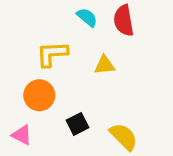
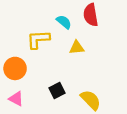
cyan semicircle: (87, 17) -> (64, 22), moved
orange circle: (39, 95) -> (15, 68), moved

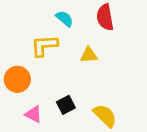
cyan semicircle: (64, 22) -> (65, 19), moved
pink triangle: (16, 99) -> (33, 114), moved

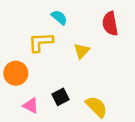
red semicircle: (105, 17) -> (110, 24), moved
yellow triangle: (89, 55) -> (82, 51), turned -42

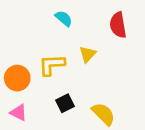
yellow L-shape: (41, 42) -> (52, 65), moved
pink triangle: (31, 106) -> (19, 113), moved

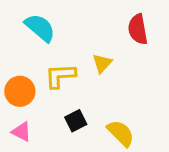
cyan semicircle: (64, 18) -> (40, 28), moved, size x1.5

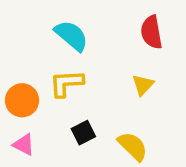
cyan semicircle: (40, 28) -> (71, 36), moved
yellow triangle: (102, 63) -> (143, 85), moved

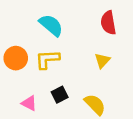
orange circle: (22, 100) -> (16, 58), moved
pink triangle: (24, 145) -> (29, 103), moved

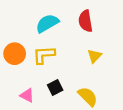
red semicircle: (108, 23) -> (85, 21), moved
cyan semicircle: (51, 25) -> (47, 23), turned -70

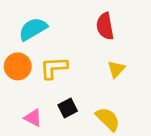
cyan semicircle: (47, 23) -> (33, 29), moved

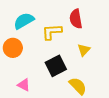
yellow L-shape: (54, 68) -> (52, 32), moved
black square: (68, 108) -> (56, 66), moved, size x1.5

